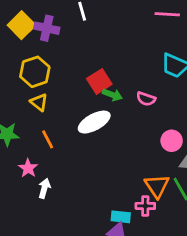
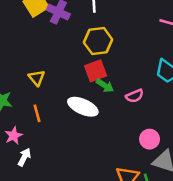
yellow hexagon: (35, 72) -> (98, 41), moved
pink semicircle: (146, 99) -> (135, 96), turned -54
white ellipse: (94, 122) -> (83, 107), turned 40

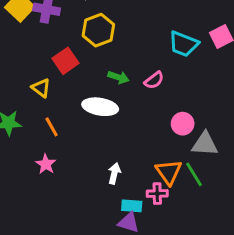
red square: (96, 71) -> (65, 61), moved
pink star: (14, 136) -> (46, 164), moved
white arrow: (24, 157) -> (114, 173), moved

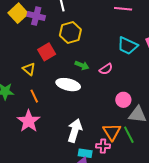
pink star: (46, 164) -> (29, 121), size x1.6
white arrow: (114, 173) -> (75, 130), size x1.6

